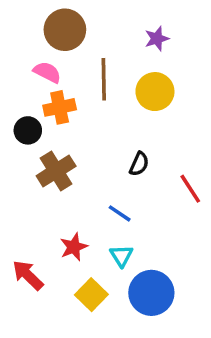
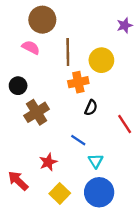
purple star: (157, 39) -> (125, 25), moved
orange cross: (60, 107) -> (78, 82), moved
cyan triangle: (121, 256) -> (96, 161), moved

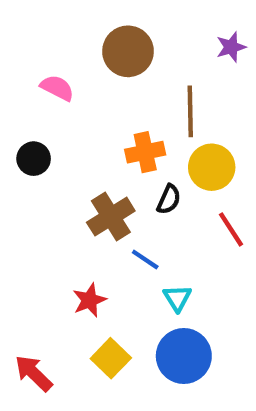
brown circle: (42, 20) -> (128, 51), moved
brown line: (68, 52) -> (190, 111), moved
yellow circle: (101, 60) -> (212, 167), moved
brown cross: (37, 112) -> (111, 217), moved
red arrow: (18, 181) -> (34, 373), moved

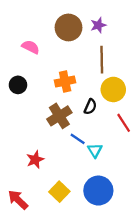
purple star: (231, 47) -> (98, 25), moved
orange cross: (145, 152) -> (65, 81), moved
cyan triangle: (177, 298) -> (95, 150), moved
red star: (89, 300) -> (35, 160), moved

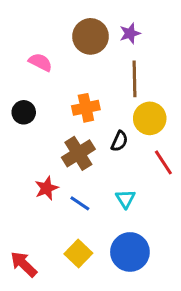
blue line: (78, 139) -> (80, 203), moved
red star: (35, 160) -> (46, 188), moved

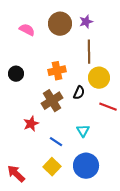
pink semicircle: (40, 62) -> (27, 30), moved
red line: (163, 162) -> (108, 107), turned -36
blue line: (80, 203) -> (56, 142), moved

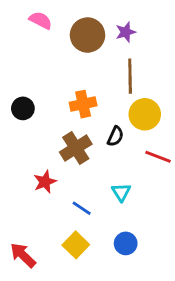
pink semicircle: (27, 30) -> (41, 20), moved
blue circle: (86, 166) -> (126, 243), size x0.6

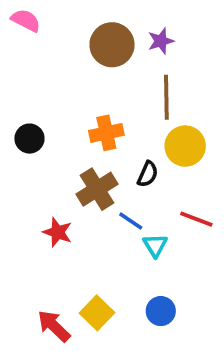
pink semicircle: (41, 20) -> (26, 20), moved
red line: (158, 157) -> (196, 219), moved
red star: (45, 182) -> (58, 232), turned -30
blue line: (82, 208) -> (131, 221), moved
red arrow: (23, 255) -> (54, 326), moved

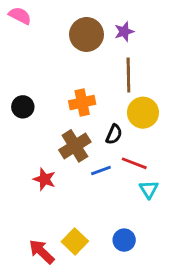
red line: (196, 219) -> (134, 163), moved
blue line: (131, 221) -> (101, 171), turned -54
cyan triangle: (155, 245) -> (149, 189), moved

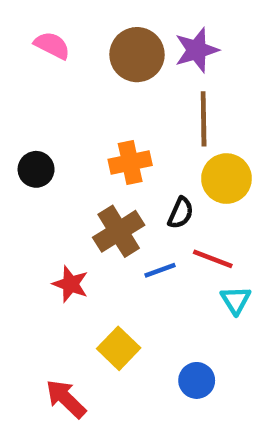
pink semicircle: (20, 16) -> (52, 45), moved
purple star: (124, 32) -> (197, 50), size x1.4
yellow square: (75, 241) -> (119, 348), moved

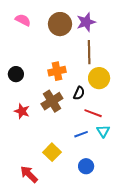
blue line: (160, 270) -> (81, 134), moved
red star: (70, 284) -> (22, 111), moved

